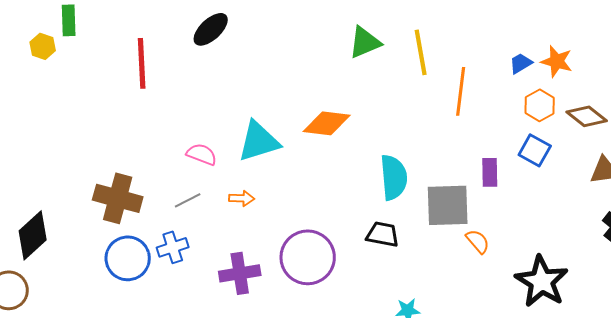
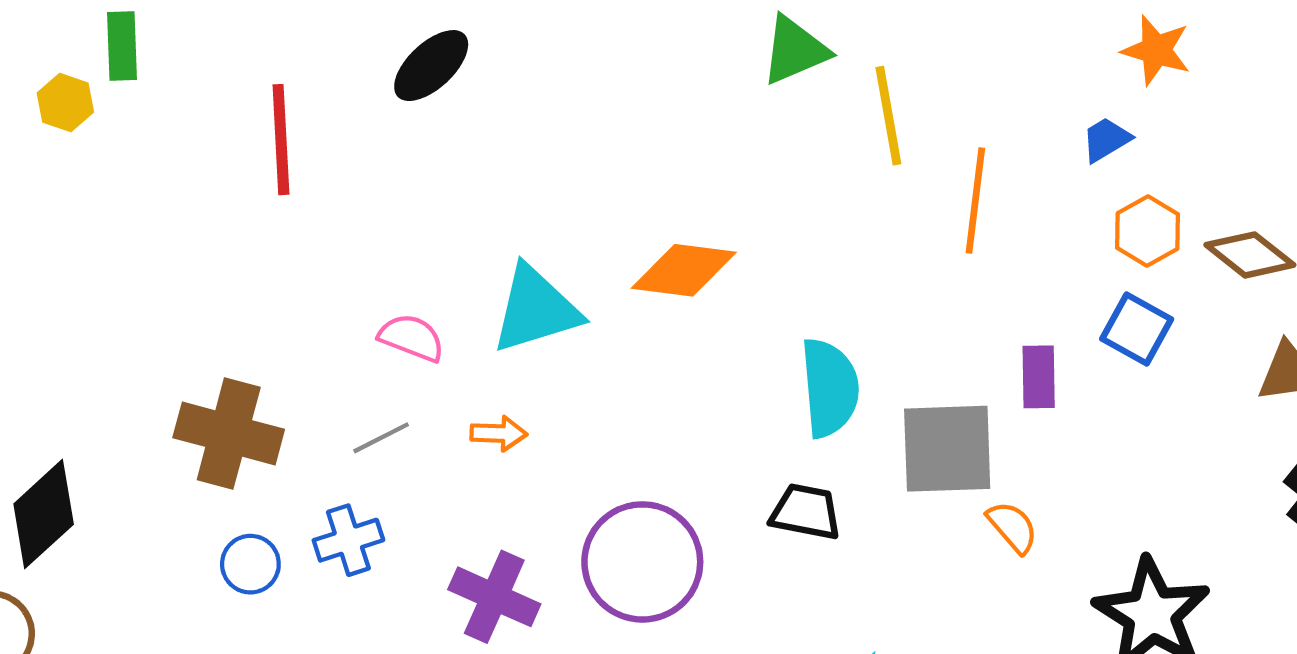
green triangle: (365, 42) -> (795, 50), moved
orange star: (557, 61) -> (1156, 50), moved
blue circle: (128, 258) -> (250, 564), size x0.6
purple cross: (240, 273) -> (494, 597), turned 33

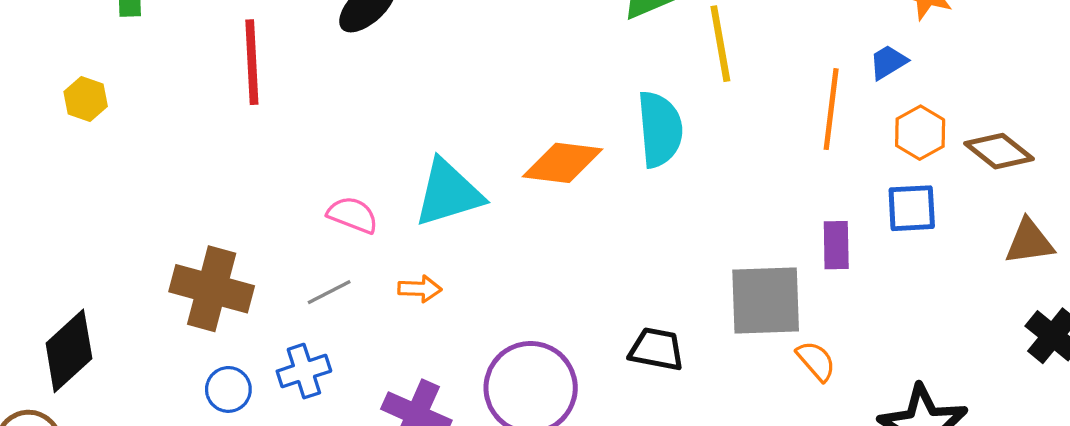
yellow hexagon: (65, 103) -> (86, 99), moved
orange line: (975, 201) -> (831, 109), moved
blue square: (1137, 329) -> (912, 208), turned -32
cyan semicircle: (830, 388) -> (660, 129), moved

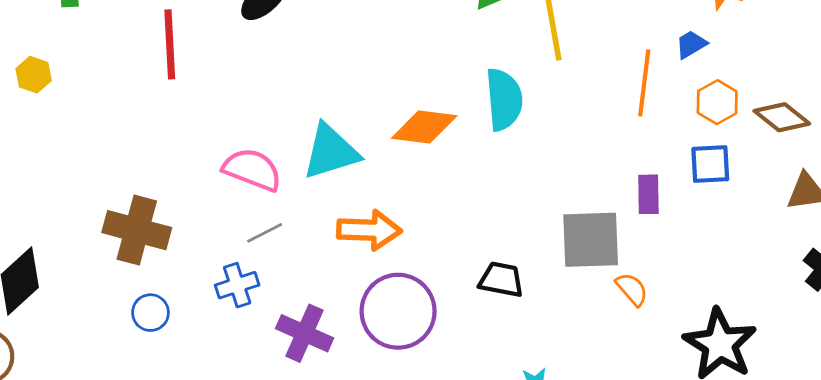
pink semicircle: (353, 215) -> (252, 170), size x1.4
orange arrow: (420, 289) -> (369, 230), moved, size x1.8
gray line: (329, 292) -> (265, 233), moved
blue cross: (304, 371) -> (237, 285), moved

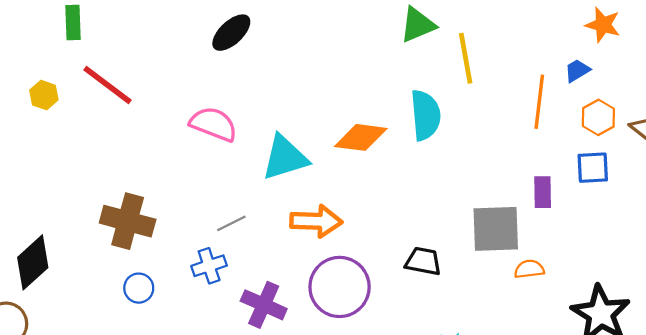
red line: (170, 44) -> (108, 85), moved, turned -50
pink semicircle: (252, 170) -> (213, 124), moved
orange semicircle: (632, 289) -> (529, 269), turned -56

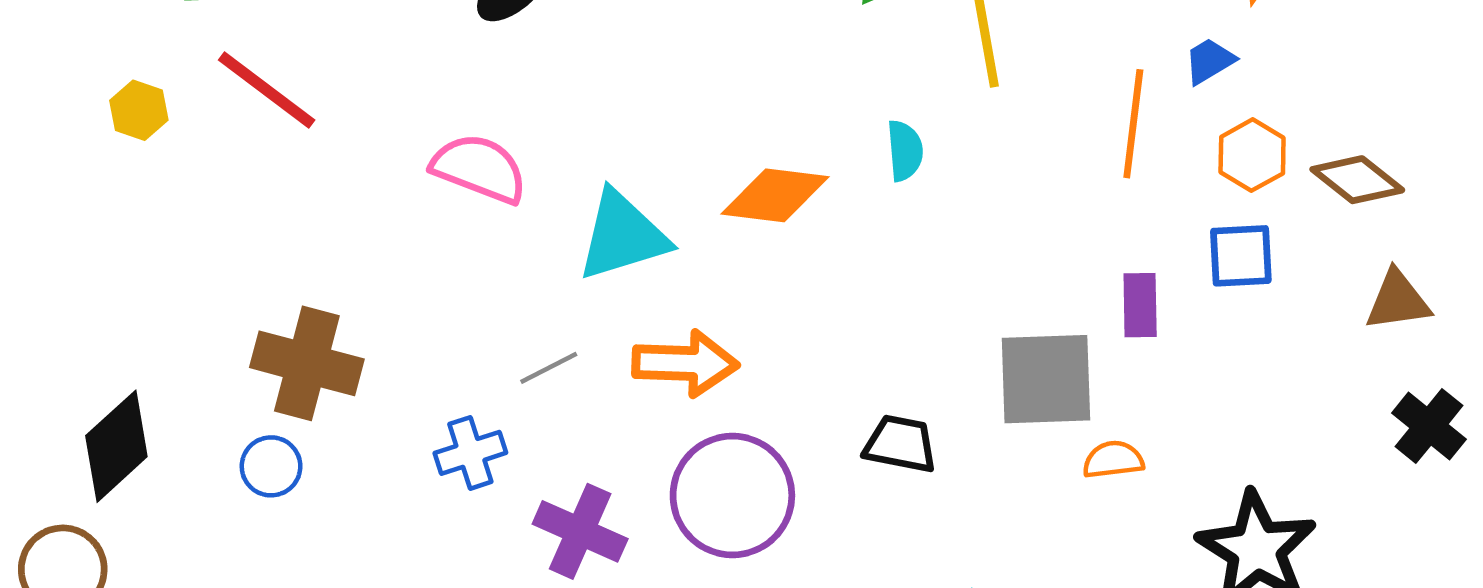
cyan semicircle: (425, 115) -> (905, 151), size x0.6
gray line: (231, 223) -> (549, 368), moved
blue circle: (139, 288) -> (271, 466), moved

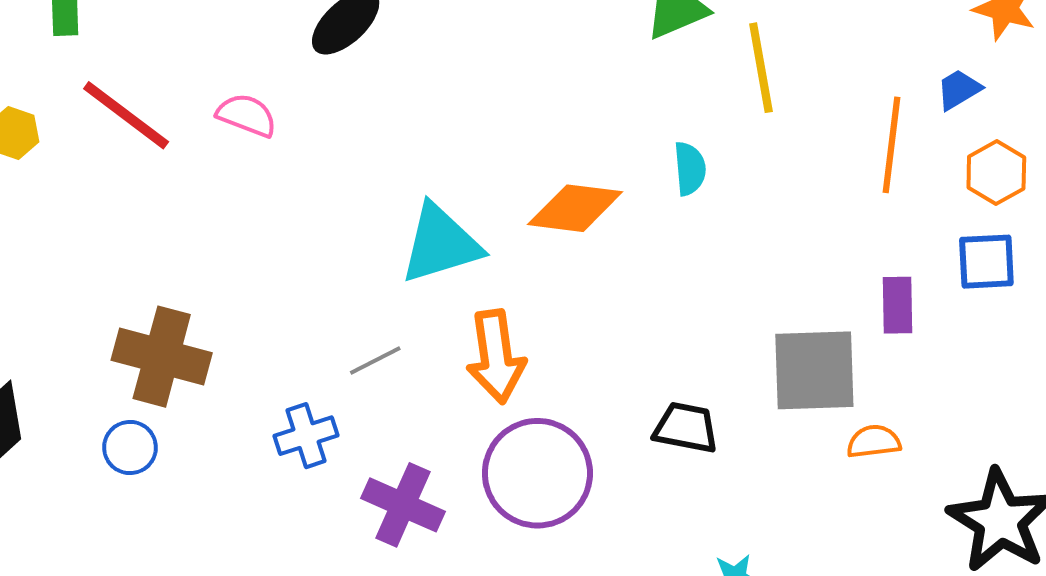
pink semicircle: (479, 168) -> (247, 115), moved, size x0.7
orange arrow: (685, 363) -> (496, 357), turned 80

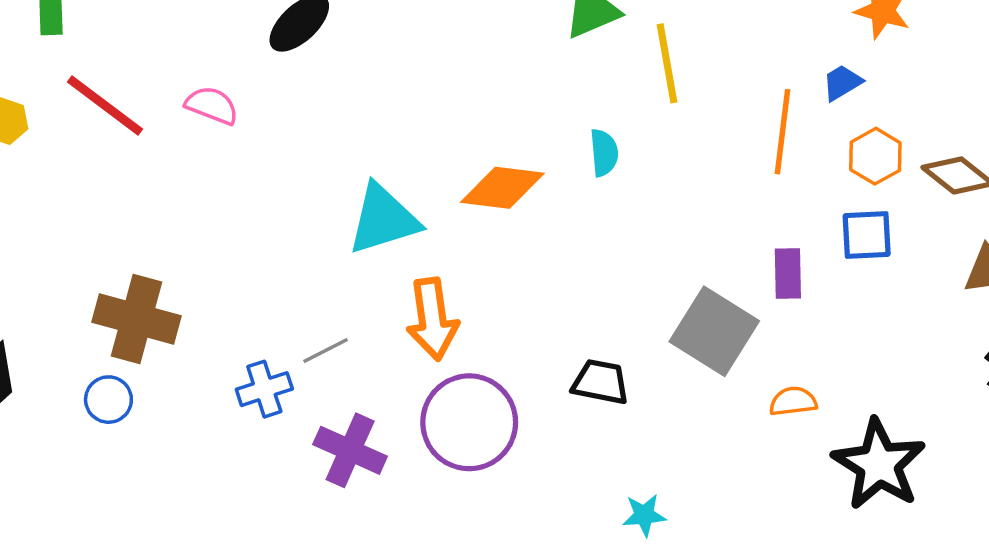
gray line: (375, 360) -> (326, 351), moved
gray square: (814, 370) -> (714, 331), turned 34
orange semicircle: (874, 442) -> (793, 401), moved

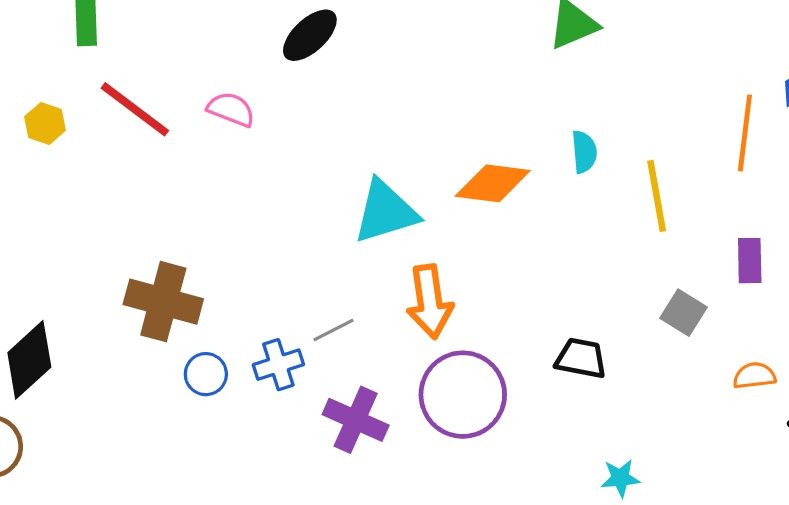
yellow line: (667, 63) -> (657, 196), moved
gray square: (714, 331) -> (683, 313), size x0.6
blue circle: (108, 400) -> (206, 374), moved

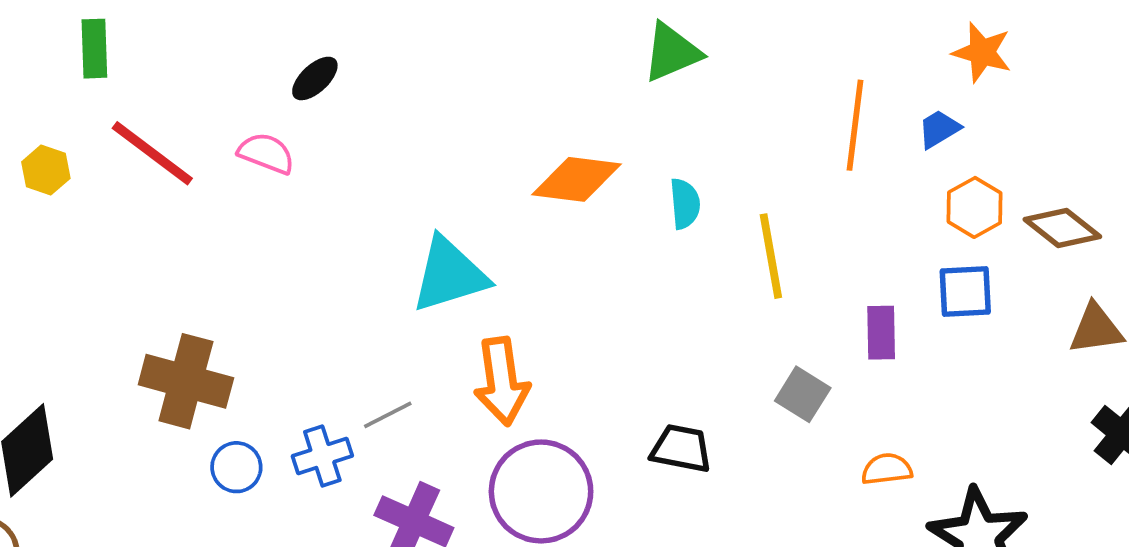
black ellipse: (310, 35) -> (315, 78), moved, size x0.7
orange line: (745, 133) -> (855, 125), moved
orange diamond: (493, 183) -> (577, 179), moved

